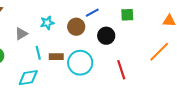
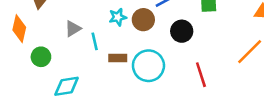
cyan star: (47, 23) -> (118, 17), moved
cyan line: (38, 53) -> (95, 41), moved
cyan diamond: (28, 78) -> (67, 86), moved

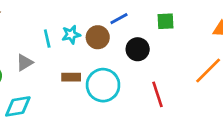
gray triangle: (73, 29) -> (25, 63), moved
cyan line: (95, 41) -> (47, 39), moved

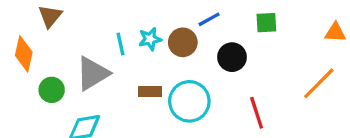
gray triangle: (25, 63) -> (93, 73), size x1.6

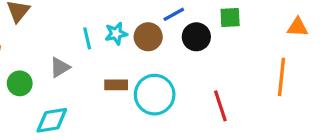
black circle: (232, 57) -> (196, 37), moved
gray triangle: (93, 73) -> (60, 67), size x0.6
orange line: (319, 83) -> (281, 77), turned -39

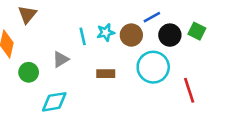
green square: (230, 18) -> (197, 31), moved, turned 30
cyan circle: (155, 95) -> (153, 67), moved

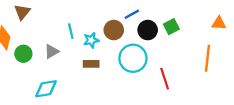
green square: (197, 31) -> (171, 27), turned 35
cyan star: (106, 32) -> (91, 40), moved
green circle: (29, 72) -> (23, 54), moved

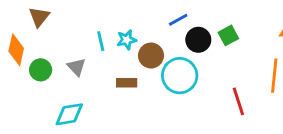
brown circle: (114, 30) -> (151, 56), moved
cyan star: (91, 40) -> (127, 40), moved
gray triangle: (52, 51) -> (76, 67), turned -42
red line: (165, 79) -> (238, 101), moved

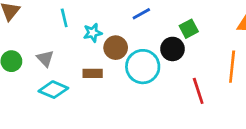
black circle: (198, 40) -> (172, 49), moved
cyan line: (101, 41) -> (64, 18), moved
cyan diamond: (69, 114) -> (53, 90), moved, turned 32

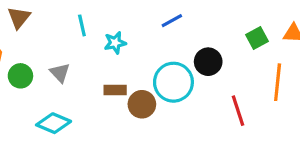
green square: (189, 29) -> (257, 38), moved
brown circle: (116, 48) -> (142, 104), moved
cyan diamond: (53, 90) -> (54, 123), moved

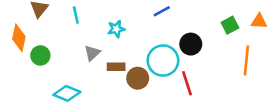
cyan line: (82, 25) -> (76, 15), moved
gray triangle: (60, 73) -> (92, 53), moved, turned 30
red line: (238, 111) -> (187, 83), moved

